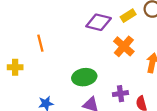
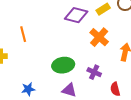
purple cross: (120, 94) -> (94, 72), moved, turned 32

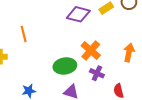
orange cross: (99, 37) -> (91, 51), moved

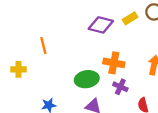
orange cross: (91, 51) -> (114, 63), turned -30

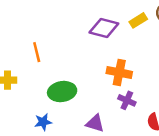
green ellipse: (87, 79) -> (62, 92), moved

